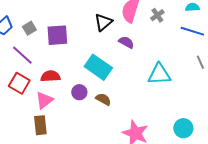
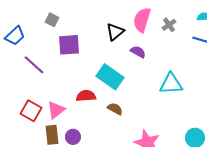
gray square: (29, 28) -> (52, 20), moved, turned -32
red semicircle: (50, 76) -> (86, 96), moved
red square: (19, 83) -> (31, 111), moved
purple circle: (79, 92) -> (73, 137), moved

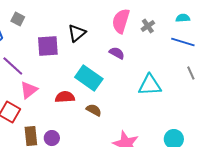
gray square: (52, 20) -> (18, 19), moved
black triangle: (115, 32) -> (77, 33), moved
pink triangle: (56, 110) -> (29, 90), moved

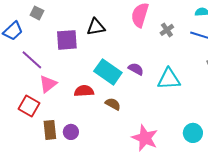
gray cross: (148, 26) -> (167, 30), moved
black triangle: (77, 33) -> (96, 27), turned 30
purple semicircle: (117, 53) -> (136, 69), moved

